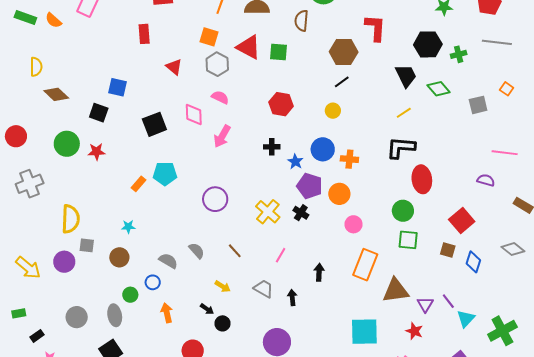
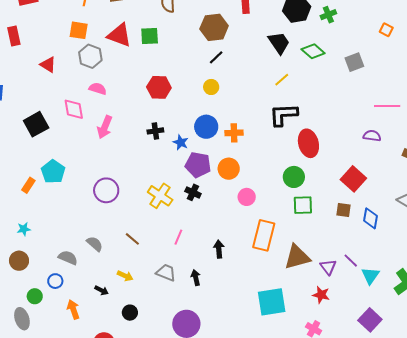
orange square: (507, 89) -> (386, 30), moved
cyan pentagon: (165, 174) -> (53, 172), turned -30
black arrow: (207, 309) -> (101, 290), moved

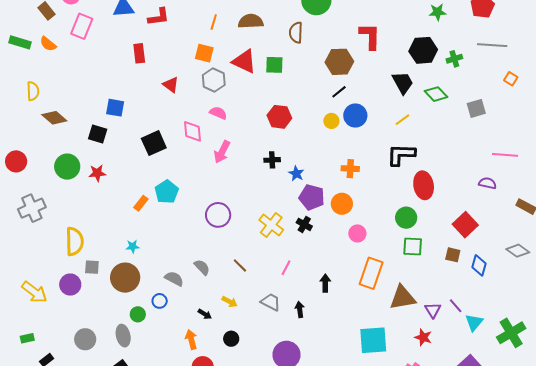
blue circle: (206, 127) -> (355, 116), moved
brown circle: (19, 261) -> (125, 278), size x1.5
orange arrow: (73, 309) -> (191, 339), moved

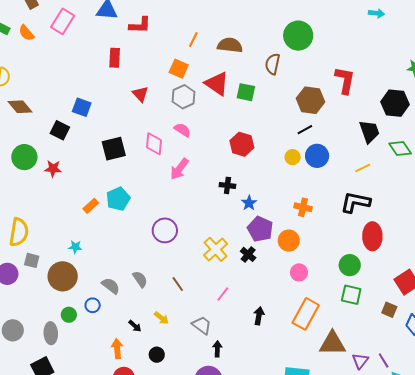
black arrow: (300, 310) -> (217, 349), moved

